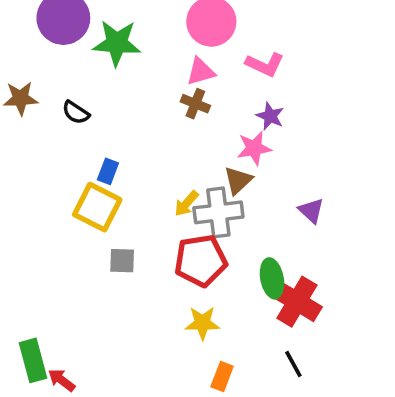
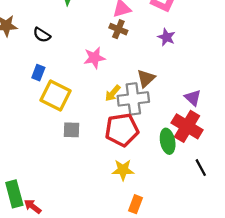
pink star: (254, 148) -> (94, 58), moved
blue rectangle: (108, 171) -> (38, 73), moved
red cross: (297, 302) -> (187, 126), moved
black line: (293, 364) -> (201, 168), moved

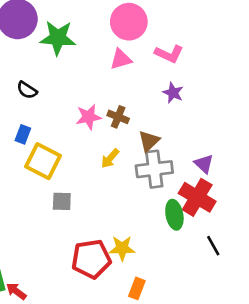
brown cross: (118, 29) -> (118, 117), moved
gray cross: (133, 99) -> (154, 169), moved
red pentagon: (122, 130) -> (91, 259), moved

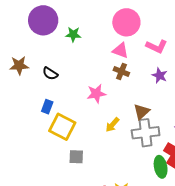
green star: (58, 38) -> (73, 34), size x0.6
pink triangle: (121, 59) -> (120, 50), turned 36
brown cross: (118, 117) -> (121, 72), moved

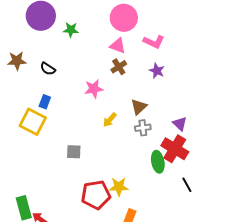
brown cross: (121, 72) -> (119, 67), turned 35
yellow square: (62, 127) -> (33, 122), moved
gray cross: (146, 133) -> (143, 128), size x0.6

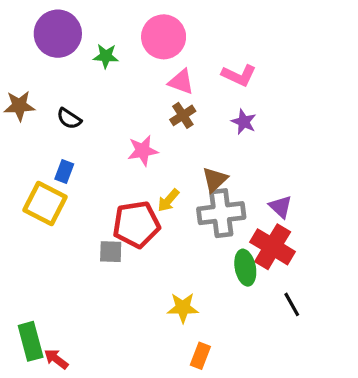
pink circle: (124, 18) -> (164, 37), moved
gray cross: (143, 128) -> (221, 213), size x1.8
red pentagon: (96, 195) -> (136, 224), moved

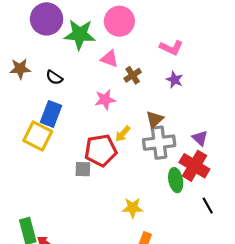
green star: (106, 56) -> (80, 34), size x1.8
pink triangle: (181, 82) -> (109, 59), moved
blue rectangle: (64, 171) -> (51, 114), size x1.6

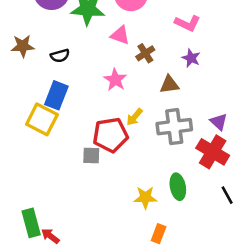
black semicircle: (54, 77) -> (60, 56), turned -49
pink star: (105, 100) -> (115, 80), turned -30
brown triangle: (155, 119) -> (169, 85), moved, turned 36
green ellipse: (176, 180) -> (178, 187), moved

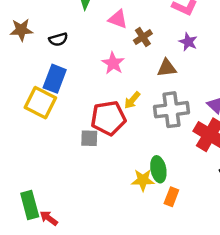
green ellipse: (178, 187) -> (158, 169), moved
orange rectangle: (159, 234) -> (171, 197), moved

